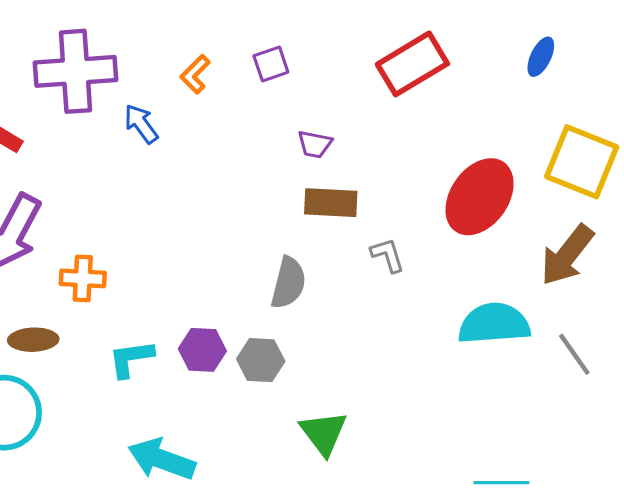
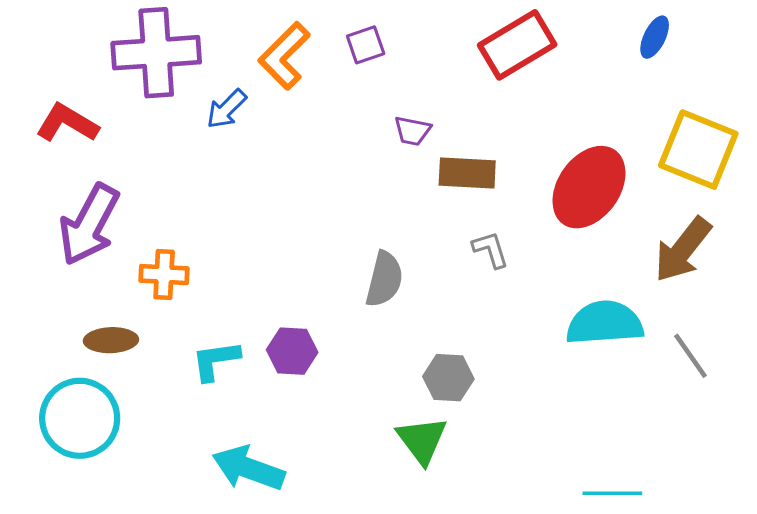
orange L-shape: (195, 74) -> (284, 56), size x1.6
blue arrow: (141, 124) -> (227, 109), turned -99
brown rectangle: (331, 203) -> (467, 173), moved
gray hexagon: (261, 360) -> (448, 378), moved

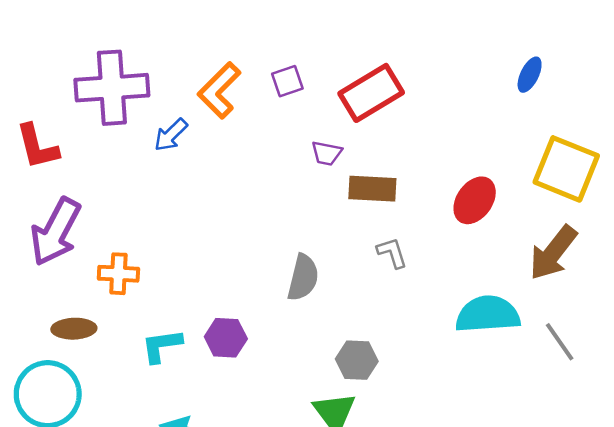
red rectangle: (517, 45) -> (371, 93), moved
red L-shape: (67, 123) -> (37, 147), turned -135
red ellipse: (589, 187) -> (475, 200), size x0.7

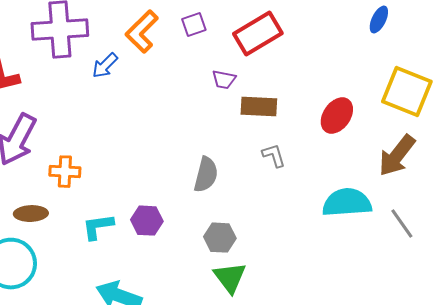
gray hexagon: (357, 360) -> (220, 238), moved

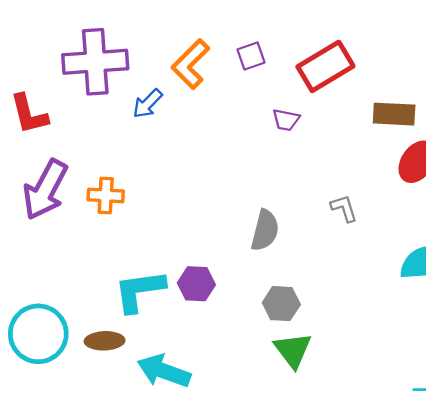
brown rectangle: (259, 107) -> (394, 114), moved
orange cross: (65, 172) -> (106, 195), moved
brown ellipse: (31, 214) -> (105, 341), moved
cyan L-shape: (98, 227) -> (139, 291), size x1.4

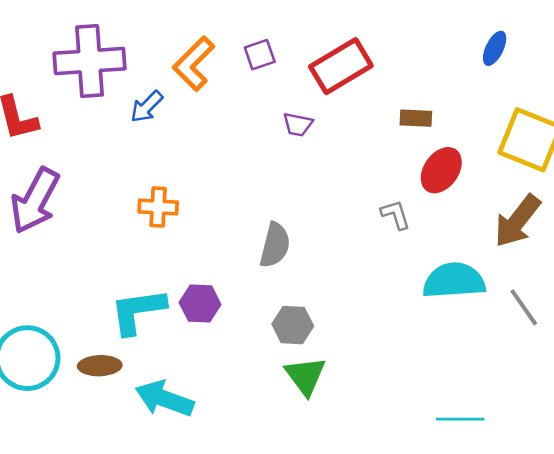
brown rectangle: (394, 114) -> (416, 118), size x0.7
orange cross: (106, 195) -> (158, 207), moved
gray L-shape: (344, 208) -> (396, 215), moved

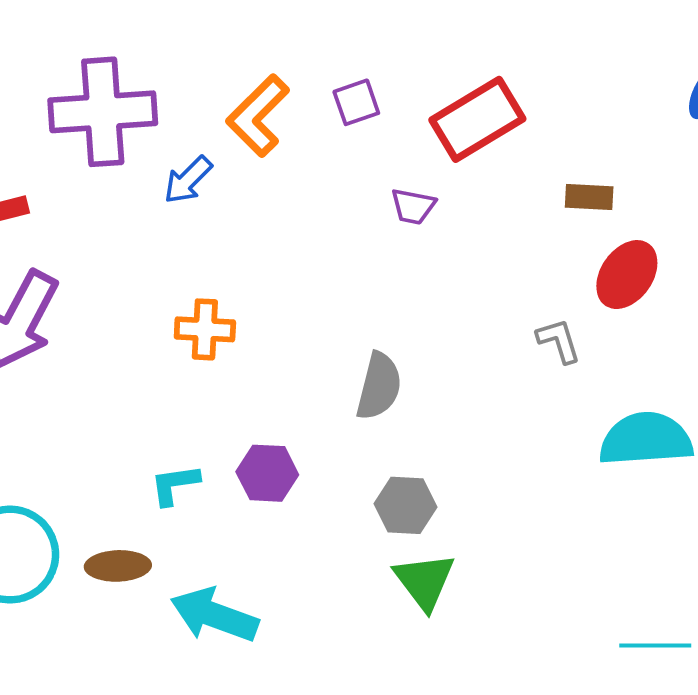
cyan L-shape: (138, 311) -> (175, 485), size x0.6

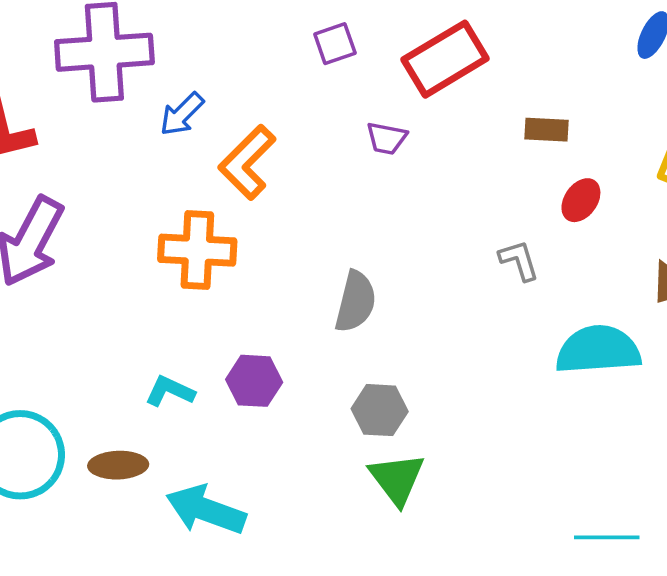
orange L-shape: (258, 116) -> (247, 162), moved
red ellipse: (627, 275) -> (581, 200), size x0.7
orange cross: (205, 329) -> (197, 250), size x1.4
cyan L-shape: (175, 485) -> (170, 391), turned 33

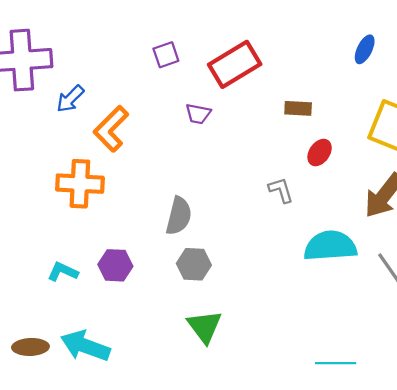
gray hexagon: (380, 410) -> (194, 264), moved
brown ellipse: (118, 465) -> (30, 347), moved

